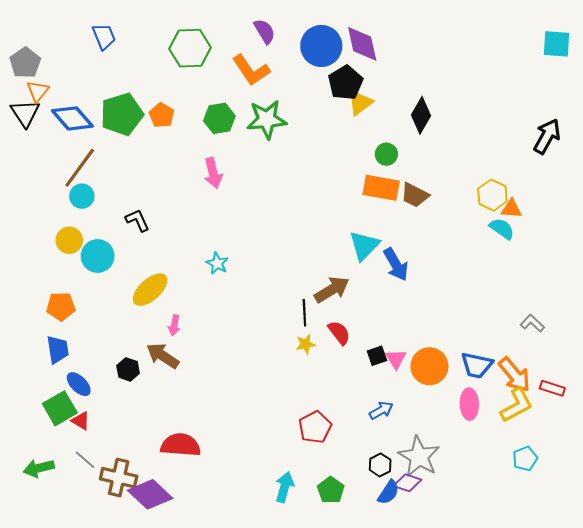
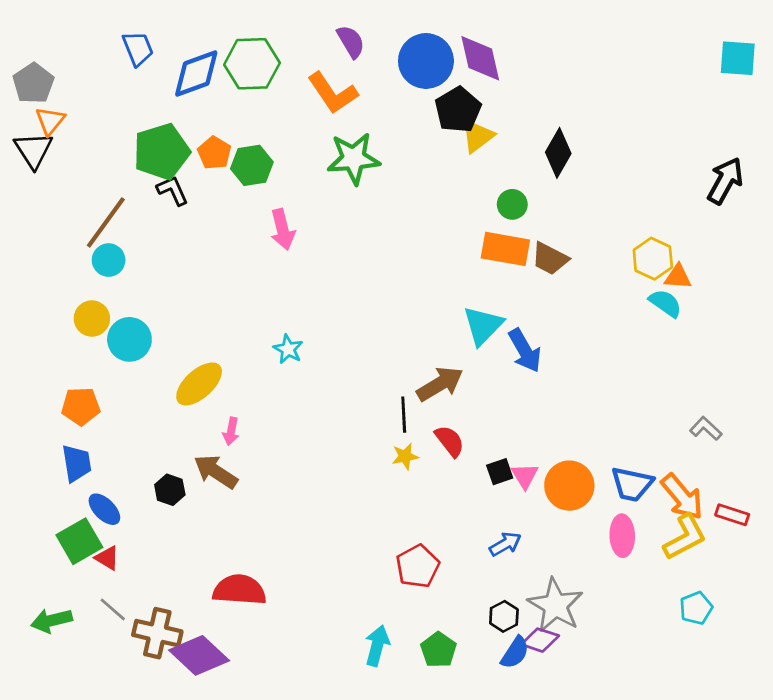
blue diamond: (72, 118) -> (196, 74), moved, turned -69
green hexagon: (219, 118) -> (252, 165), moved
black L-shape: (137, 220) -> (173, 190), moved

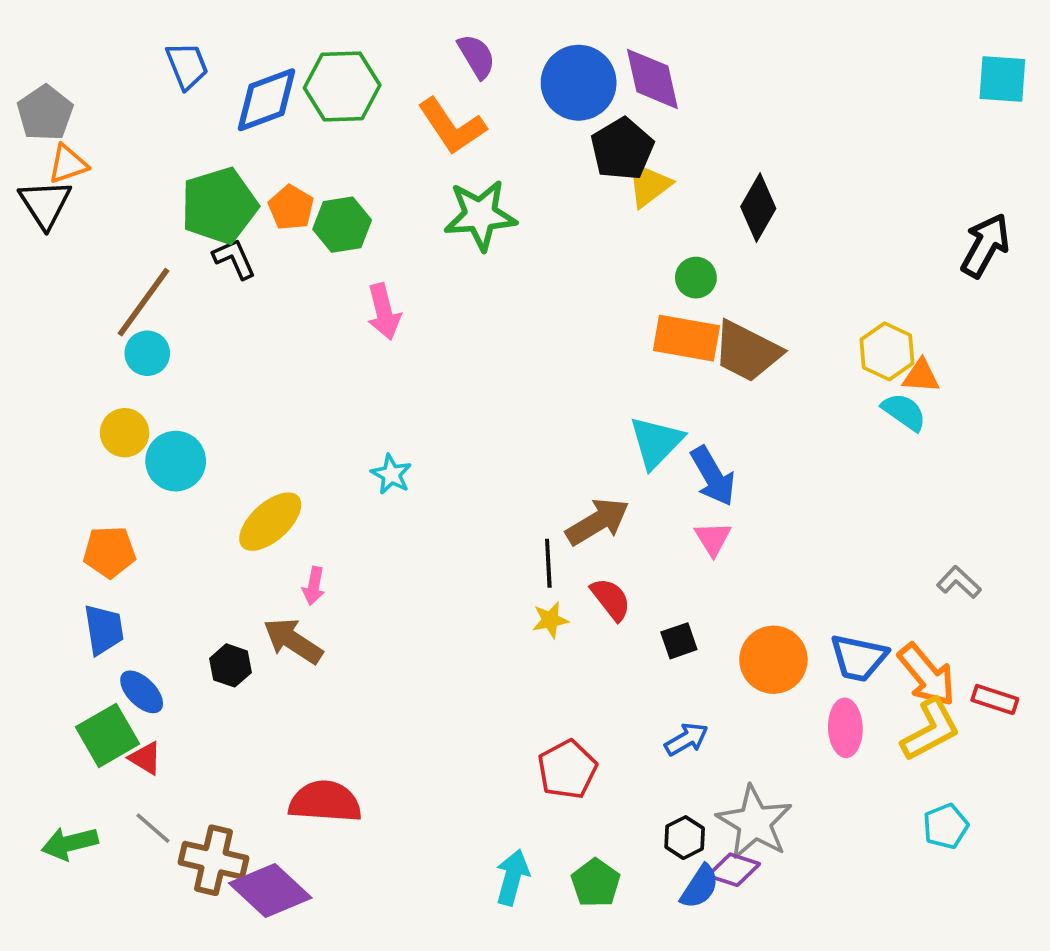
orange triangle: (50, 121) -> (68, 164), turned 32
brown trapezoid: (550, 259) -> (747, 351), size x1.4
pink triangle: (525, 476) -> (713, 539), moved

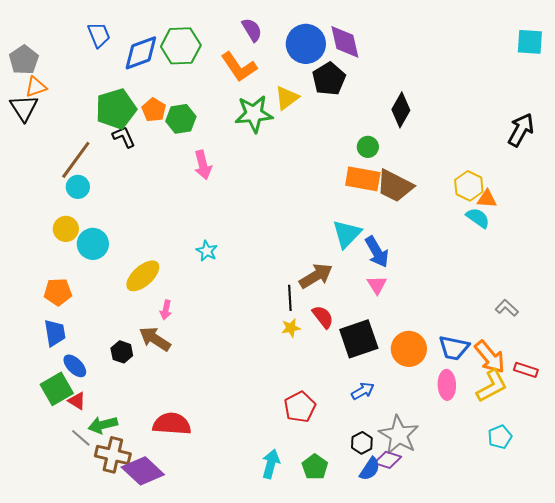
yellow triangle: (649, 185) -> (287, 98), moved
black square: (679, 641) -> (359, 339), size x2.0
green arrow: (70, 843) -> (103, 425), moved

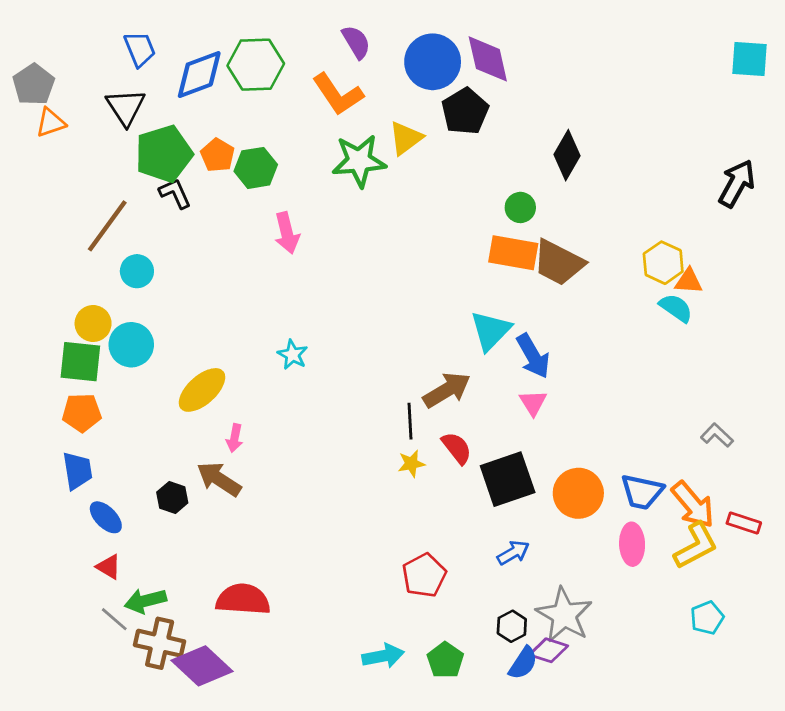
black triangle: (24, 108) -> (126, 107), moved
cyan circle: (78, 187) -> (137, 271), moved
green square: (57, 389) -> (80, 362), moved, turned 36
cyan arrow: (271, 464) -> (383, 656), turned 64

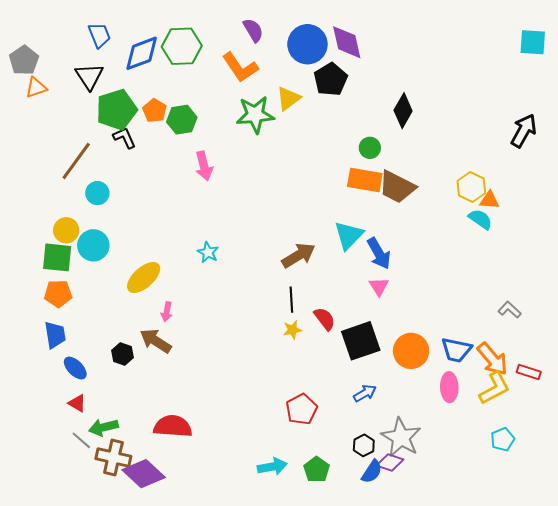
brown arrow: (447, 390) -> (298, 255), moved

